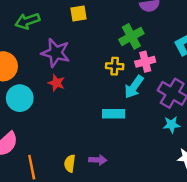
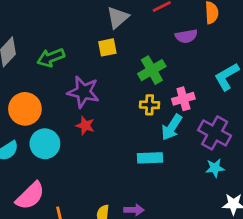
green cross: (131, 36) -> (152, 70), moved

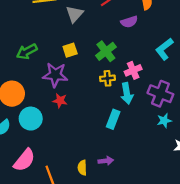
yellow square: (107, 47) -> (70, 50), moved
cyan arrow: (172, 127) -> (127, 93), turned -36
cyan rectangle: (150, 158) -> (113, 119), turned -60

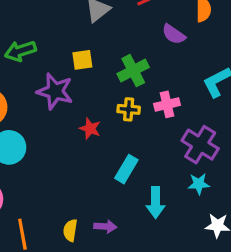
purple semicircle: (129, 22) -> (174, 34), turned 42
cyan arrow: (127, 93) -> (155, 202), moved
red star: (60, 101) -> (90, 129), moved

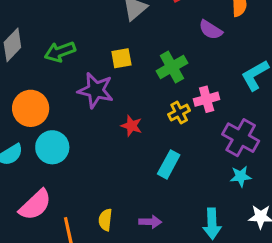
yellow cross: (129, 109) -> (179, 113), moved, turned -30
cyan arrow: (155, 202) -> (212, 224), moved
yellow semicircle: (70, 230) -> (105, 220), moved

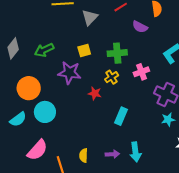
green cross: (172, 67) -> (117, 53), turned 30
yellow cross: (179, 113) -> (112, 77), moved
cyan arrow: (212, 224) -> (135, 152), moved

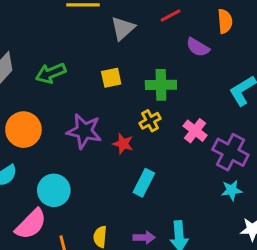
pink cross: (141, 72) -> (195, 131), moved, turned -35
purple star: (69, 73) -> (84, 131), moved
cyan circle: (45, 112) -> (54, 190), moved
cyan rectangle: (121, 116) -> (144, 183), moved

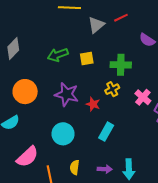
red line: (171, 15) -> (121, 18), moved
green arrow: (51, 73) -> (58, 55), moved
cyan circle: (54, 190) -> (63, 134), moved

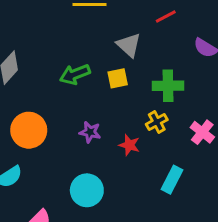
gray triangle: (96, 25) -> (129, 45), moved, turned -36
purple star: (67, 94) -> (90, 132), size x0.6
cyan rectangle: (106, 132) -> (172, 180), moved

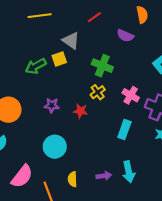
yellow square: (118, 78) -> (59, 59), moved
green cross: (168, 86) -> (102, 66), turned 30
cyan rectangle: (172, 180) -> (124, 130), moved

